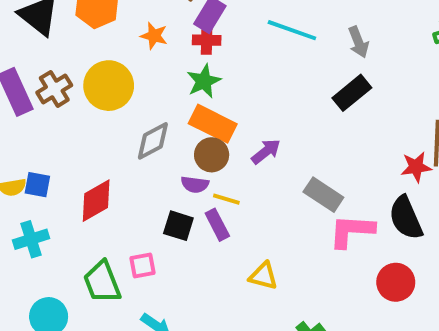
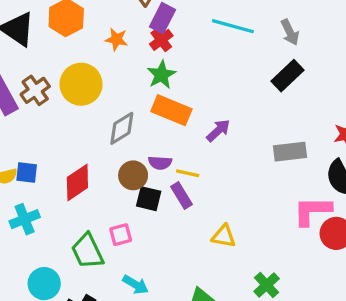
red cross: (207, 40) -> (161, 40), turned -35
brown circle: (212, 155) -> (133, 175), moved
gray rectangle: (323, 195) -> (290, 152), moved, turned -36
pink L-shape: (352, 231) -> (312, 211), moved

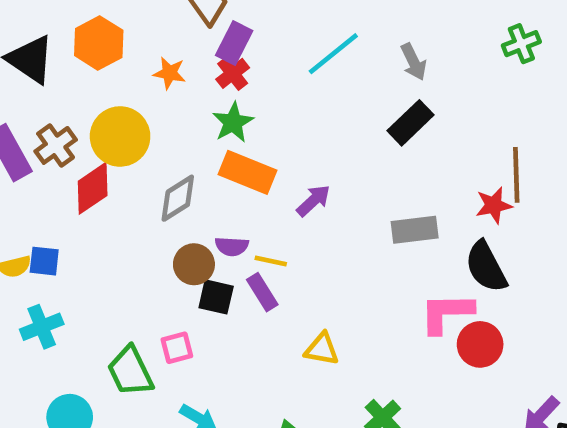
cyan line: (233, 26) -> (333, 54), turned -54
red diamond: (77, 182) -> (93, 188), moved

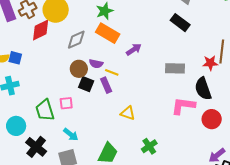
black rectangle: (410, 123) -> (180, 23), turned 72
red circle: (480, 344) -> (212, 119), moved

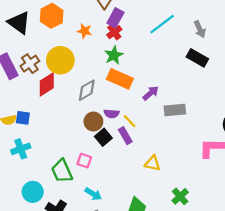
gray rectangle: (175, 68) -> (175, 110), moved
yellow line: (112, 72) -> (130, 121), turned 32
black square: (86, 84) -> (103, 137), turned 35
pink square: (66, 103) -> (84, 161), turned 32

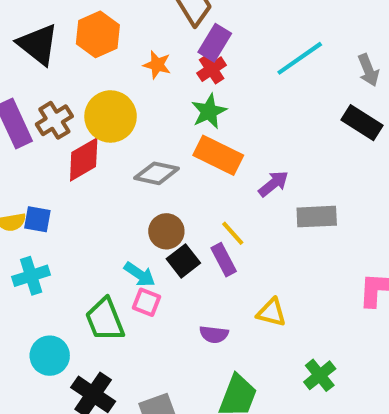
gray diamond: (87, 90) -> (157, 173), turned 40
purple semicircle: (111, 114) -> (214, 334), moved
cyan arrow: (93, 194) -> (140, 274), moved

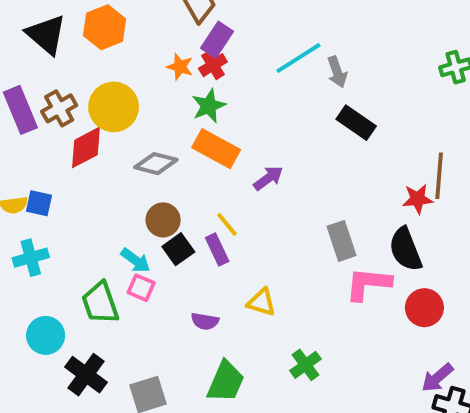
orange star: (157, 65) -> (180, 67), moved
gray arrow: (368, 70) -> (337, 72), moved
gray rectangle: (317, 217) -> (342, 241), moved, turned 72

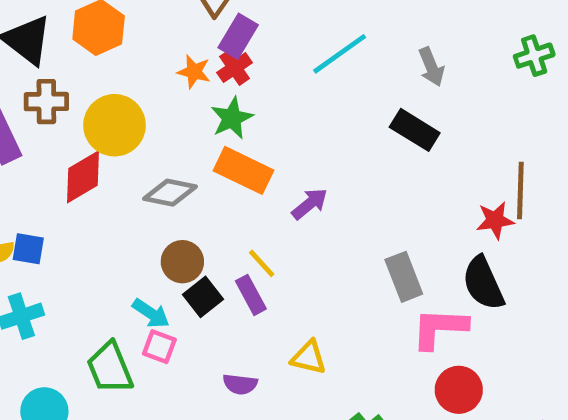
gray arrow: (337, 72) -> (431, 67), moved
brown cross: (59, 108) -> (46, 102), moved, turned 32
red circle: (424, 308) -> (459, 390), moved

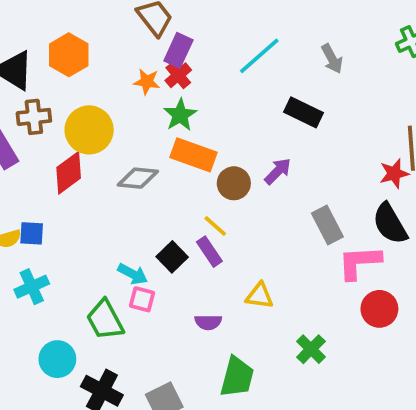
black rectangle: (415, 130) -> (304, 112), moved
purple arrow: (310, 204) -> (278, 171), moved
brown circle: (182, 262) -> (234, 183), moved

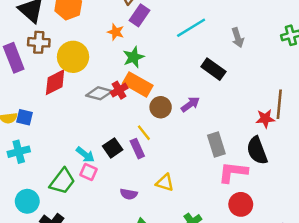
red cross: (178, 75) -> (119, 90), moved
green trapezoid: (105, 320) -> (62, 181), turned -124

